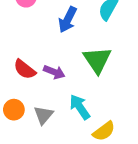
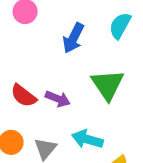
cyan arrow: (80, 107) -> (87, 139), turned -40

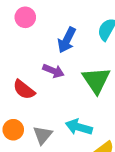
purple arrow: (58, 99) -> (53, 71), moved

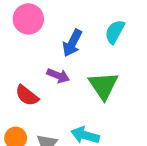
pink circle: (25, 17) -> (28, 19), size x1.4

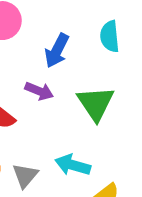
cyan semicircle: (115, 32) -> (110, 36), turned -35

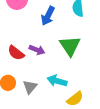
purple arrow: (39, 91) -> (37, 50), moved

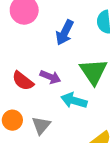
cyan arrow: (57, 81) -> (74, 100), moved

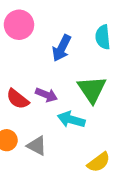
gray triangle: (41, 125) -> (37, 146), turned -42

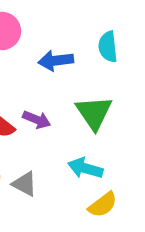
blue arrow: (62, 48) -> (56, 61), turned 56
cyan arrow: (71, 120) -> (85, 168), moved

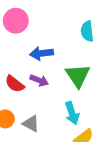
blue arrow: (56, 61) -> (42, 53), moved
cyan arrow: (85, 168) -> (72, 113), turned -125

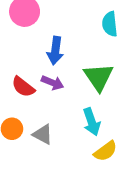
blue arrow: (42, 53) -> (55, 51), turned -75

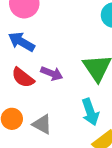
blue arrow: (55, 51) -> (21, 42), moved, turned 112

